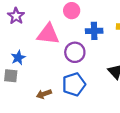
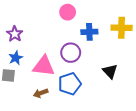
purple star: (16, 16) -> (15, 34), moved
pink triangle: (48, 34) -> (44, 66), moved

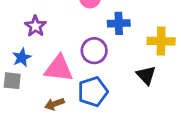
yellow cross: (122, 28) -> (161, 41), moved
purple star: (15, 34) -> (35, 26), moved

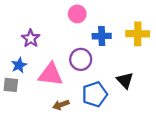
yellow cross: (161, 41) -> (138, 34), moved
blue pentagon: (93, 92) -> (95, 94), moved
brown arrow: (55, 104) -> (61, 105), moved

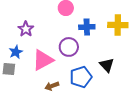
pink triangle: (50, 75) -> (43, 60), turned -35

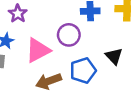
brown arrow: (52, 86) -> (49, 81), size x1.5

